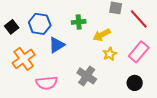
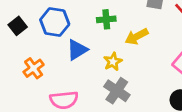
yellow star: (110, 54) -> (113, 62), moved
orange cross: (24, 59) -> (34, 68), size x0.7

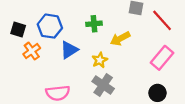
black square: (18, 26) -> (18, 29), turned -35
orange cross: (34, 68) -> (32, 51), moved

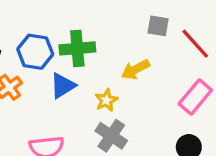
green cross: (94, 24) -> (77, 48), moved, size x1.5

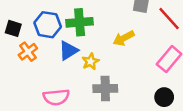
yellow star: (106, 100) -> (91, 62), moved
gray cross: (111, 136) -> (105, 89), turned -35

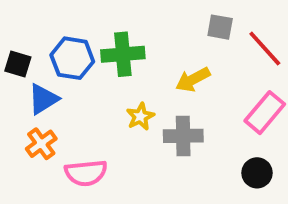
blue triangle: (68, 50) -> (43, 99), moved
orange cross: (28, 52) -> (41, 144), moved
gray cross: (105, 89) -> (183, 136), moved

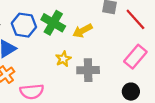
green cross: (123, 54) -> (53, 23), turned 35
yellow arrow: (193, 80) -> (82, 31), moved

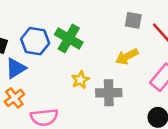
yellow arrow: (82, 31) -> (127, 57), moved

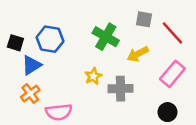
green cross: (69, 38) -> (106, 37), moved

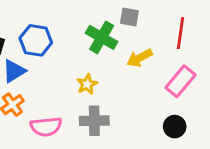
gray square: (144, 19) -> (129, 17), moved
red line: (172, 33) -> (180, 33), turned 50
gray cross: (121, 89) -> (94, 121), moved

